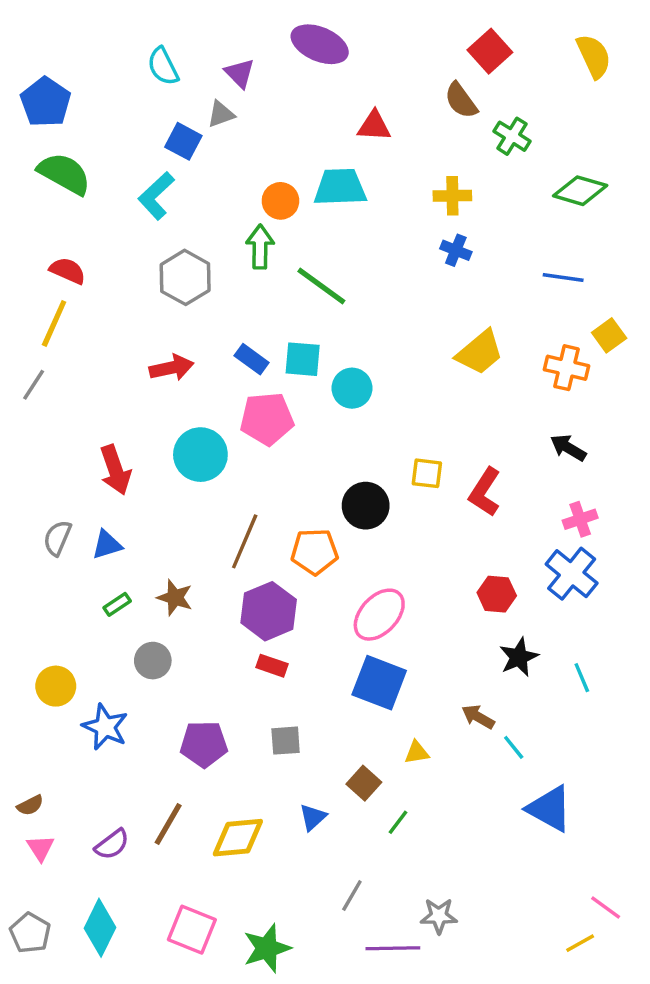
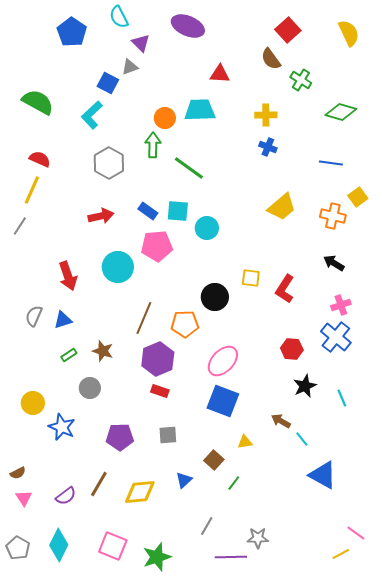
cyan semicircle: (163, 66) -> (119, 17), moved
blue pentagon: (46, 102) -> (72, 32), moved

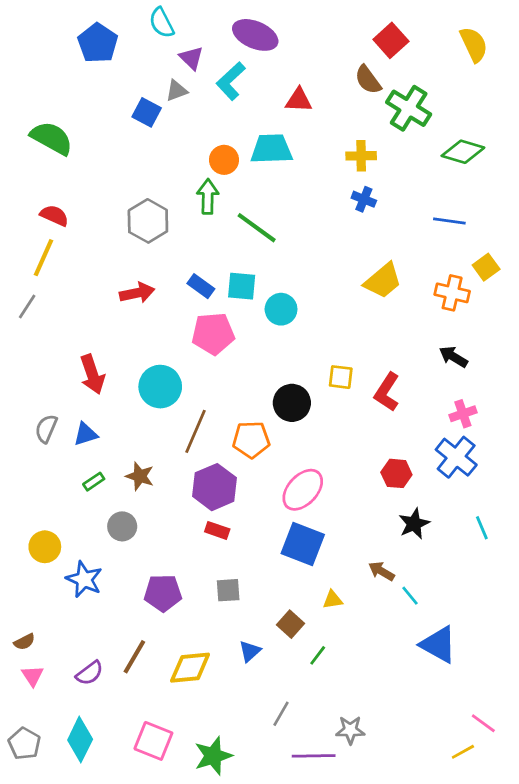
green cross: (301, 80) -> (409, 108), size x1.5
cyan L-shape: (92, 115) -> (231, 81), moved
cyan circle: (118, 267) -> (160, 387), moved
cyan line: (342, 398) -> (482, 528), moved

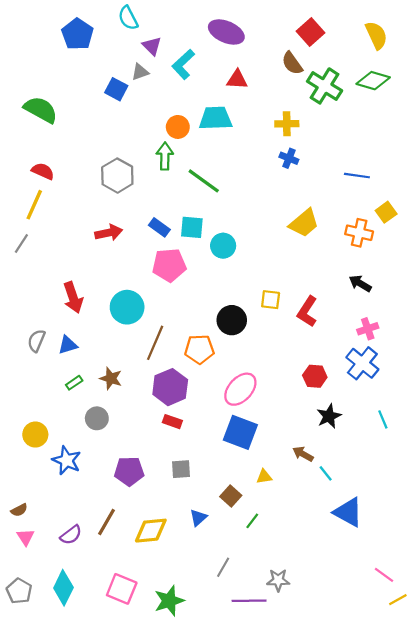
purple ellipse: (255, 35) -> (226, 32), moved
green diamond: (463, 152) -> (373, 81), moved
yellow line: (463, 752) -> (398, 600), moved

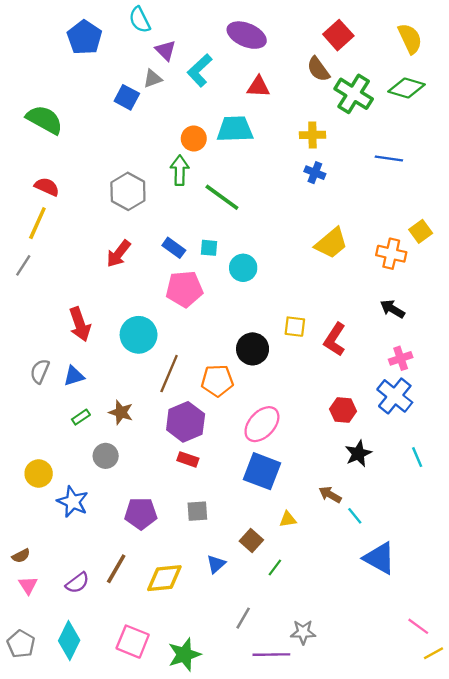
blue line: (357, 176) -> (389, 158), moved
cyan square: (192, 227) -> (209, 248), size x0.7
red arrow: (109, 233) -> (119, 254), turned 140

